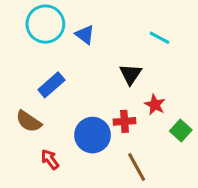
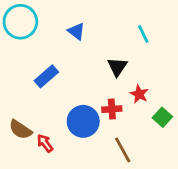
cyan circle: (45, 24) -> (20, 22), moved
cyan line: (159, 38) -> (143, 34), turned 36
brown semicircle: (29, 121) -> (20, 130), moved

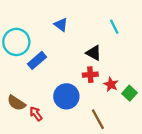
cyan circle: (20, 22) -> (16, 42), moved
black triangle: (117, 67) -> (94, 53), turned -35
red star: (139, 94) -> (111, 84), moved
red cross: (112, 109) -> (90, 75), moved

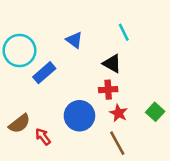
blue triangle: (61, 25) -> (74, 40), moved
cyan line: (114, 27) -> (124, 32), moved
red star: (111, 84) -> (119, 113), moved
brown semicircle: (16, 103) -> (19, 124), turned -72

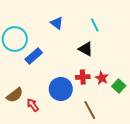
blue triangle: (74, 40) -> (57, 23), moved
red cross: (108, 90) -> (83, 77), moved
red star: (119, 113) -> (102, 78), moved

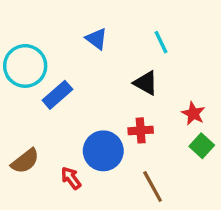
red star: (102, 78) -> (193, 113), moved
red arrow: (33, 105) -> (71, 178), moved

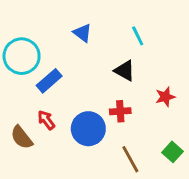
red star: (193, 113) -> (165, 97), turned 30
green square: (202, 146) -> (172, 152), moved
brown semicircle: (25, 161) -> (22, 137), turned 90
red arrow: (71, 178) -> (46, 120), moved

